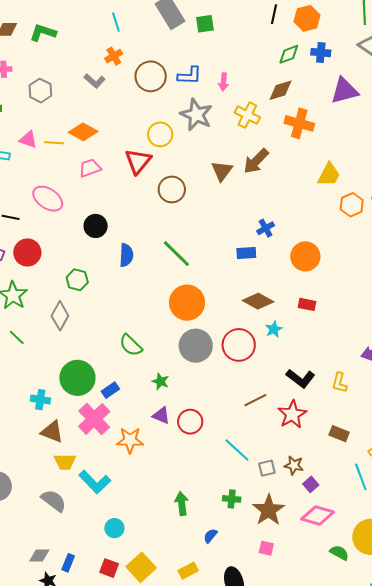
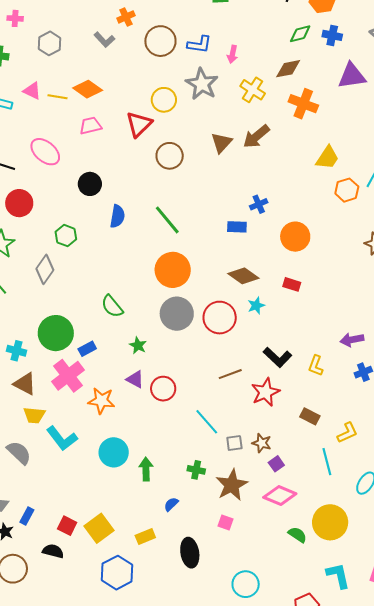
cyan circle: (114, 528) -> (114, 452), moved, size x1.5

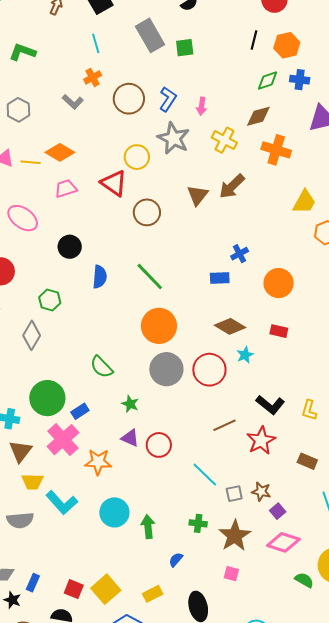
blue L-shape: (199, 44) -> (168, 99), turned -60
red triangle: (139, 124) -> (114, 183), turned -36
brown triangle: (25, 384) -> (21, 451), turned 45
gray semicircle: (19, 453) -> (20, 520), turned 136

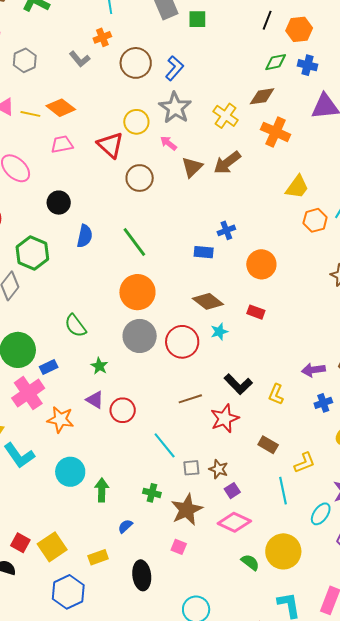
pink arrow: (202, 106) -> (168, 143), moved, turned 114
green hexagon: (50, 300) -> (32, 253), size x1.5

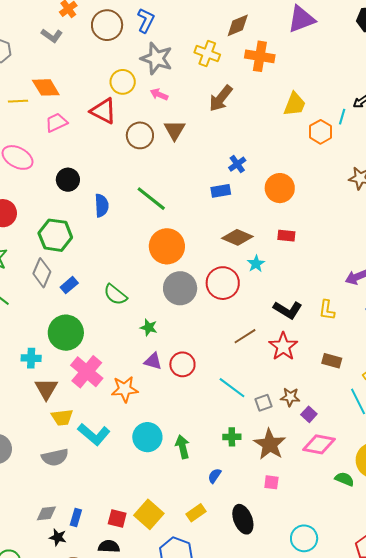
orange diamond: (61, 108) -> (46, 87), turned 36
brown triangle: (192, 167) -> (175, 130), moved
blue rectangle: (49, 367) -> (69, 285), moved

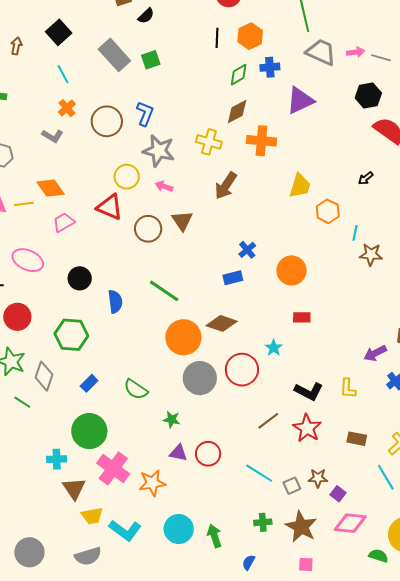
cyan line: (342, 117) -> (355, 233), moved
brown diamond: (237, 237) -> (222, 323), moved
gray diamond: (42, 273) -> (44, 376), moved

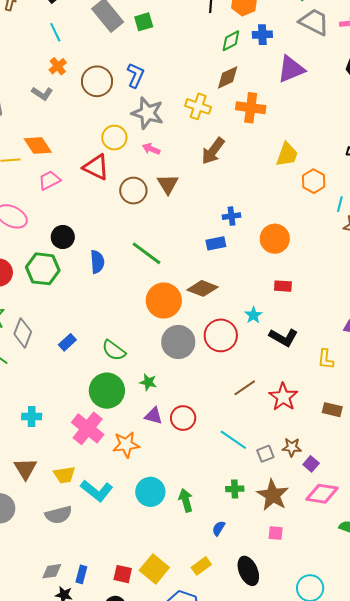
blue cross: (247, 250) -> (231, 216), turned 30
green hexagon: (71, 335) -> (43, 269), moved
black L-shape: (309, 391) -> (284, 337), moved
green circle: (89, 431) -> (107, 391), moved
brown triangle: (74, 489) -> (25, 469), moved

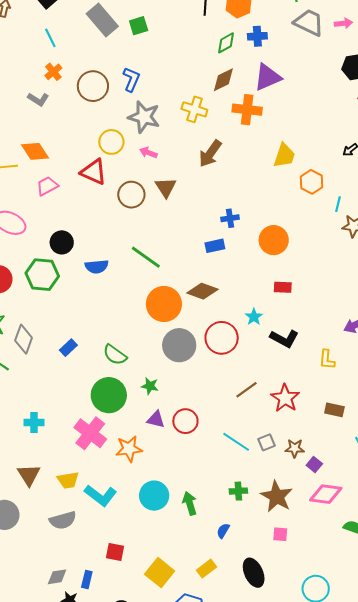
purple triangle: (291, 69) -> (268, 77), moved
blue semicircle: (97, 262) -> (97, 267), turned 90
gray square: (265, 454) -> (267, 442), moved
red square: (123, 574) -> (115, 552), moved

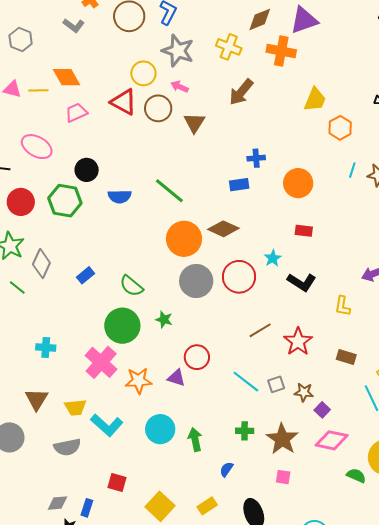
brown circle: (131, 195) -> (158, 108), moved
cyan line: (338, 204) -> (352, 170), moved
purple triangle: (156, 419) -> (176, 378), moved

